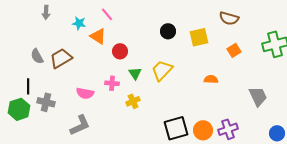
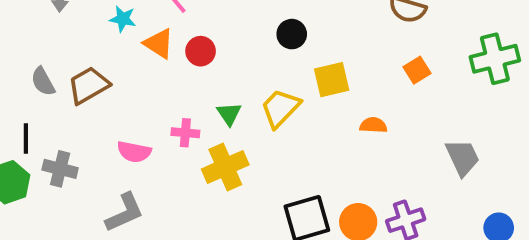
yellow square: (199, 37) -> (332, 80), moved
red circle: (120, 51) -> (201, 51), moved
yellow cross: (133, 101) -> (225, 167), size x1.6

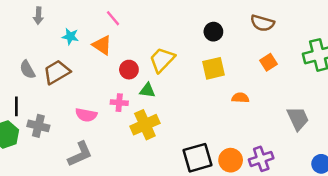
cyan star: (123, 19) -> (70, 37), moved
black circle: (292, 34) -> (213, 32), moved
red circle: (201, 51) -> (129, 70), moved
yellow trapezoid: (280, 108) -> (162, 60), moved
green triangle: (229, 114) -> (147, 90), turned -49

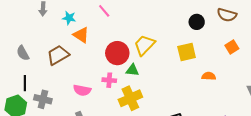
black circle: (213, 32) -> (197, 22), moved
cyan star: (70, 37) -> (69, 18), moved
orange triangle: (102, 45) -> (81, 35), moved
gray semicircle: (27, 70) -> (23, 53), moved
red circle: (129, 70) -> (117, 53), size x1.5

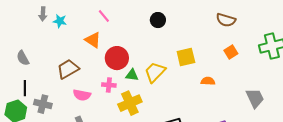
cyan star: (69, 18) -> (60, 21), moved
black circle: (197, 22) -> (158, 20), moved
orange triangle: (81, 35) -> (93, 40), moved
yellow trapezoid: (144, 45) -> (155, 72), moved
brown trapezoid: (58, 55) -> (68, 69), moved

